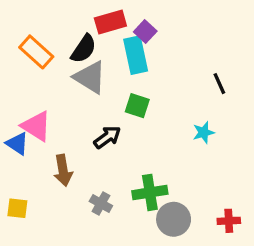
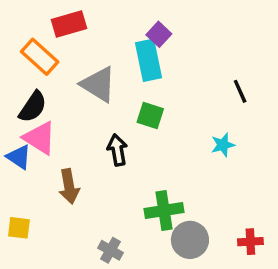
red rectangle: (110, 22) -> (69, 24), moved
black semicircle: (84, 49) -> (33, 107), moved
black arrow: (107, 137) -> (117, 150), turned -64
gray cross: (101, 203) -> (110, 250), moved

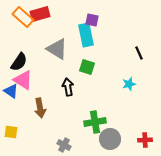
purple square: (159, 34) -> (92, 20), turned -32
orange rectangle: (40, 57) -> (23, 17), moved

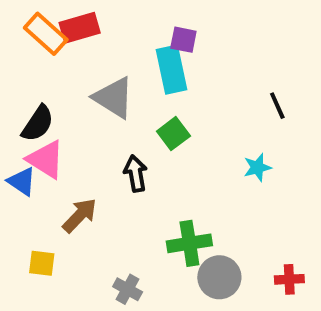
green square: (87, 67) -> (173, 134), turned 35
brown arrow: (40, 108) -> (80, 215), turned -126
yellow square: (11, 132) -> (42, 263), moved

